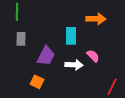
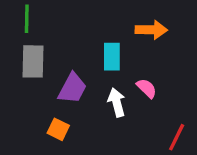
gray rectangle: (21, 39) -> (33, 61), size x1.5
white arrow: (74, 65) -> (117, 102), turned -108

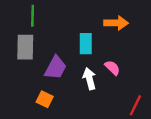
green line: (27, 19) -> (33, 16), moved

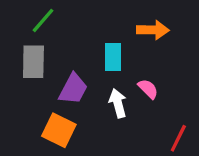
green line: (33, 16) -> (43, 20), turned 40
orange square: (45, 99) -> (59, 130), size x1.5

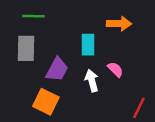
green line: (43, 20) -> (33, 16), turned 50

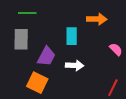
pink semicircle: (115, 69) -> (116, 49), moved
white arrow: (92, 81) -> (75, 65), turned 108

